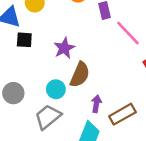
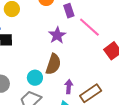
purple star: (64, 48) -> (57, 35), moved

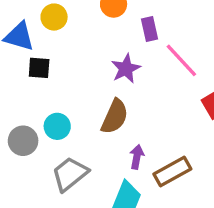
cyan circle: (35, 78) -> (57, 126), moved

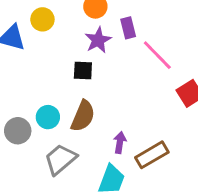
black square: (39, 68) -> (83, 70), moved
purple star: (126, 69) -> (98, 40), moved
brown semicircle: (115, 117) -> (83, 116), moved

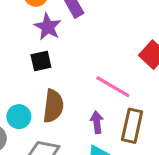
pink line: (157, 55) -> (113, 87), moved
brown rectangle: (152, 155) -> (132, 126), turned -32

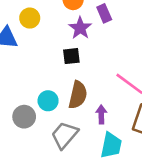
purple arrow: (97, 122) -> (101, 114), moved

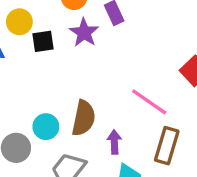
black square: (71, 56) -> (43, 41), moved

